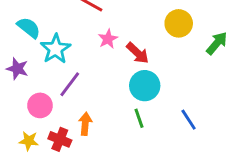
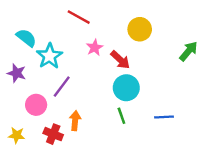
yellow circle: (179, 23) -> (140, 29), moved
blue line: (189, 120) -> (164, 117), turned -60
yellow star: (29, 141) -> (17, 135), moved

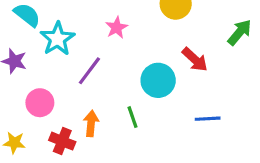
red arrow: (120, 60) -> (195, 60), moved
purple line: (62, 87) -> (89, 71), moved
green line: (121, 116) -> (133, 117), moved

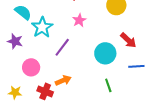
green line: (133, 117) -> (108, 85), moved
blue line: (208, 119) -> (136, 66), moved
orange arrow: (91, 123) -> (63, 80), turned 63

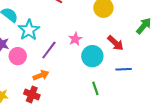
pink star: (79, 20) -> (75, 39), moved
pink circle: (31, 67) -> (18, 56), moved
orange arrow: (63, 80) -> (41, 75), moved

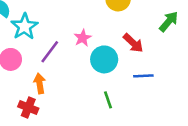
orange arrow: (41, 75) -> (40, 83), turned -77

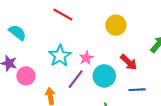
cyan star: (24, 27) -> (60, 56), moved
purple line: (50, 52) -> (76, 79), moved

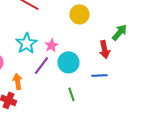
red arrow: (129, 62) -> (104, 49), moved, turned 36

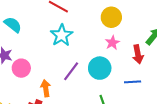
cyan star: (26, 43) -> (62, 35), moved
pink star: (52, 45) -> (112, 43), moved

